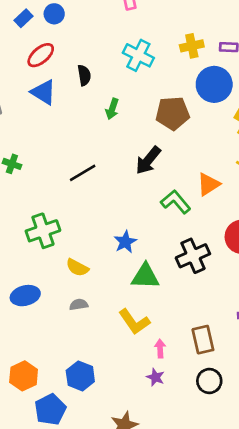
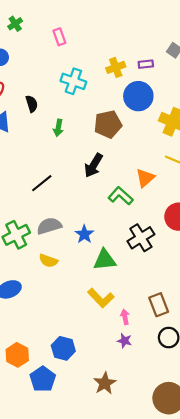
gray semicircle: (79, 305) -> (49, 226), moved, size x1.6

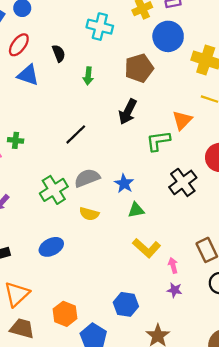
green L-shape: (121, 196) -> (158, 141), turned -45
green triangle: (105, 260) -> (136, 210), moved, size x0.7
blue hexagon: (63, 348) -> (126, 304), moved

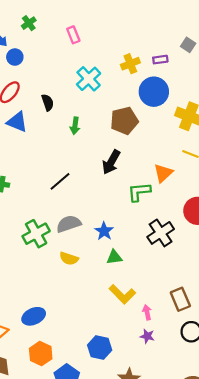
cyan cross: (100, 27) -> (89, 79), turned 30
blue ellipse: (51, 247) -> (34, 316), moved

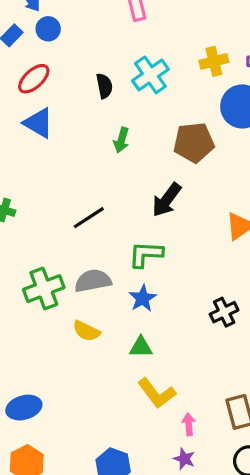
black semicircle: (48, 102) -> (104, 86), moved
green L-shape: (139, 192) -> (146, 254), moved
black cross: (161, 233) -> (224, 312), size x0.7
green triangle: (114, 257) -> (141, 347), moved

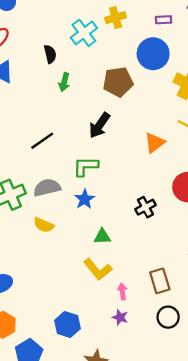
yellow cross: (214, 61) -> (116, 18), moved
black semicircle: (104, 86) -> (50, 54), moved
green triangle: (141, 347) -> (102, 237), moved

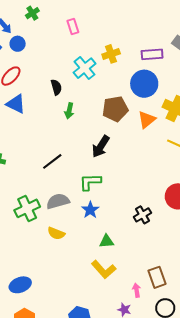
purple rectangle: (164, 20) -> (152, 54), size x1.5
orange triangle: (155, 143) -> (147, 120), moved
pink arrow: (122, 292) -> (137, 290), moved

